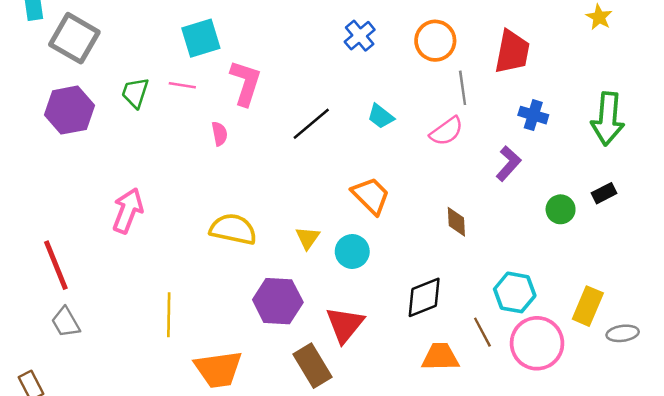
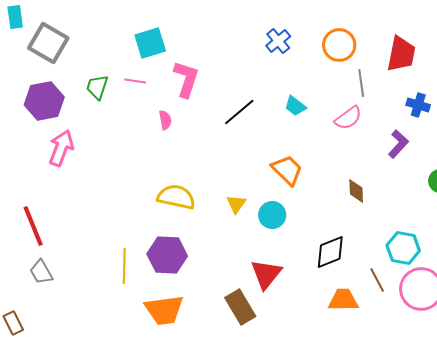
pink arrow: (128, 211) -> (61, 148), moved
purple hexagon: (278, 301) -> (167, 255), moved

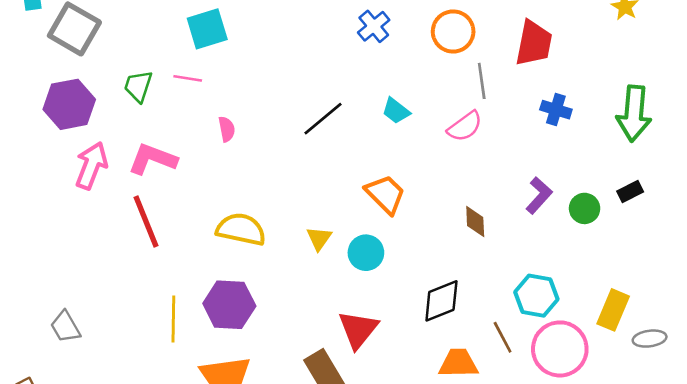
pink L-shape: (186, 79) -> (153, 159), moved, turned -87
purple L-shape: (398, 144) -> (539, 195), moved
red line: (33, 226) -> (146, 221), moved

